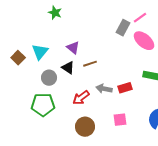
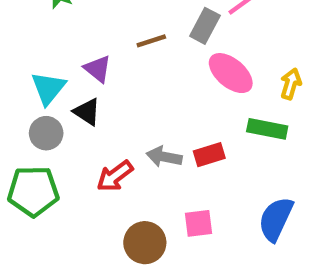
pink ellipse: (144, 41) -> (231, 73), moved
cyan triangle: (40, 52) -> (48, 88), moved
brown line: (90, 64) -> (151, 41), moved
brown circle: (85, 127) -> (145, 243), moved

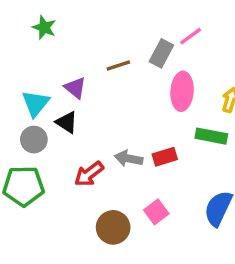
pink ellipse: (231, 73) -> (182, 91), turned 54
pink square: (199, 223) -> (156, 212), turned -30

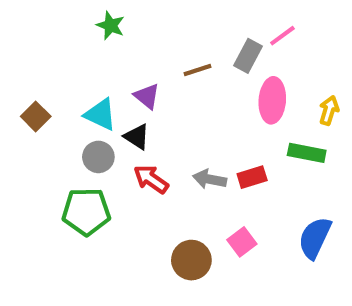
cyan triangle: (36, 103) -> (100, 114), turned -44
red arrow: (89, 174) -> (151, 179), moved, turned 72

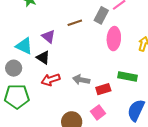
green rectangle: (307, 153) -> (128, 77), moved
gray circle: (98, 157) -> (14, 68), moved
red rectangle: (252, 177) -> (103, 89), moved
red arrow: (151, 179) -> (51, 80), turned -54

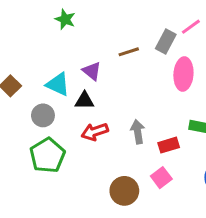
black triangle: (43, 58) -> (84, 101), turned -32
gray arrow: (81, 80) -> (138, 132), turned 70
green pentagon: (17, 97) -> (47, 155), turned -30

